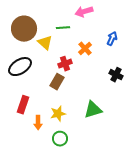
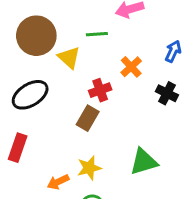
black cross: (116, 75) -> (167, 93), moved
red rectangle: (23, 105) -> (18, 148), moved
orange arrow: (38, 123) -> (58, 182), turned 64

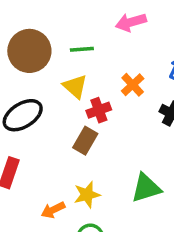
green line: (97, 34) -> (82, 49), moved
yellow triangle: (69, 57) -> (75, 86), moved

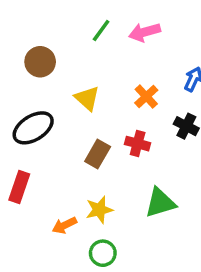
green line: (82, 49) -> (101, 30), moved, turned -50
brown circle: (29, 51) -> (40, 62), size x0.7
red cross: (99, 110) -> (138, 144), moved, turned 35

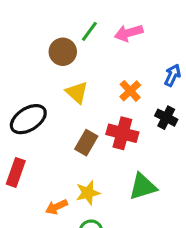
brown circle: (40, 62) -> (63, 52), moved
red cross: (138, 144) -> (122, 133), size x1.4

